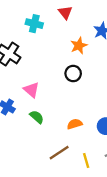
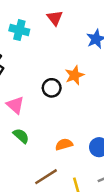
orange star: (79, 46) -> (75, 75), moved
black circle: (73, 74) -> (52, 88), moved

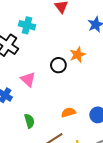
cyan cross: (19, 30) -> (27, 25), moved
green semicircle: (21, 136) -> (29, 121), moved, turned 32

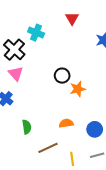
orange star: (78, 55) -> (78, 89), moved
pink triangle: (28, 79) -> (16, 74), moved

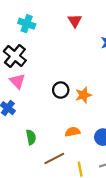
cyan cross: (36, 33) -> (27, 24), moved
black circle: (62, 76) -> (61, 90), moved

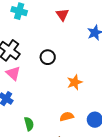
cyan cross: (27, 24) -> (19, 11), moved
black circle: (61, 90) -> (48, 57), moved

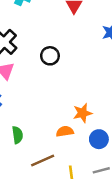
orange star: (75, 82) -> (82, 113), moved

